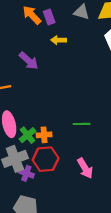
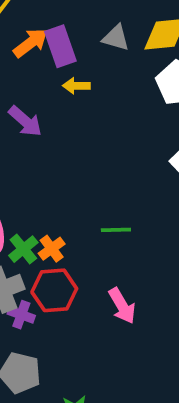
orange arrow: (32, 15) -> (31, 43), turned 96
purple rectangle: (49, 17) -> (60, 46), size x1.5
orange cross: (44, 135) -> (52, 249), turned -32

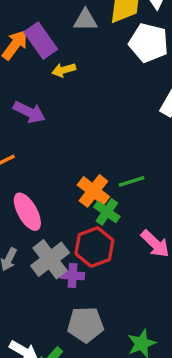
green cross: (23, 249) -> (107, 212), moved
orange cross: (52, 249) -> (93, 191), moved, size x1.4

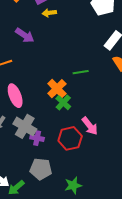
green line: (132, 181) -> (81, 72), moved
red hexagon: (94, 247) -> (70, 138), moved
gray cross: (50, 259) -> (25, 126), turned -30

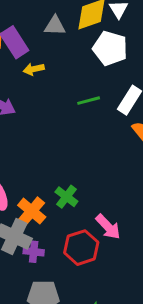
green line: (81, 72) -> (89, 101), moved
orange cross: (57, 89) -> (32, 211), moved

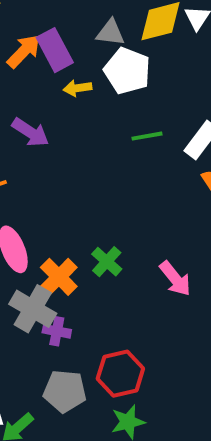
white pentagon: (110, 48) -> (127, 71), moved
pink arrow: (108, 227) -> (175, 279), moved
red hexagon: (81, 248) -> (120, 374), moved

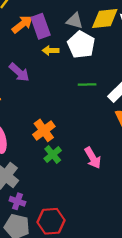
orange cross: (59, 277) -> (44, 130), moved
pink arrow: (175, 279) -> (93, 158), moved
purple cross: (57, 331) -> (17, 201), moved

